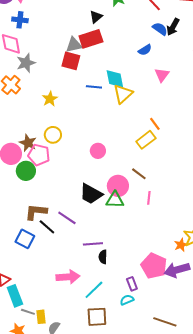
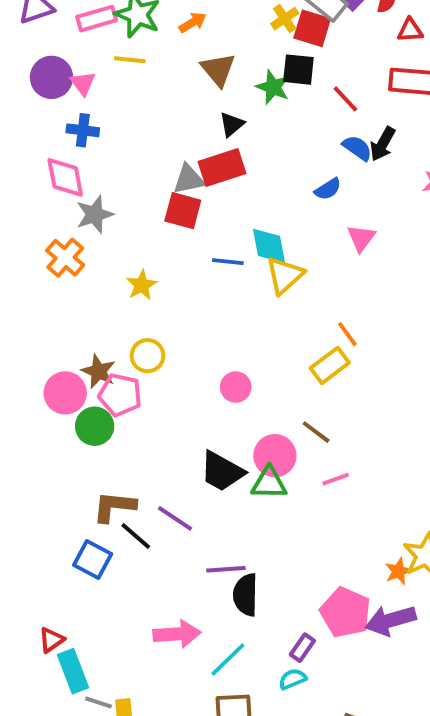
pink line: (149, 198) -> (336, 479), turned 64
black semicircle: (103, 257) -> (246, 595), size x1.5
purple rectangle: (132, 284) -> (302, 648), turned 56

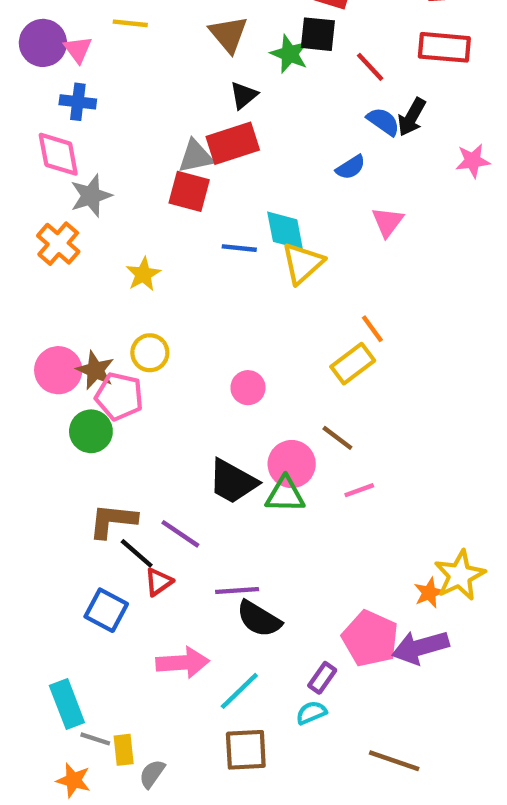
pink circle: (65, 393) -> (58, 370), moved
blue square: (93, 559) -> (106, 610), moved
black semicircle: (246, 595) -> (259, 619), turned -60
red triangle: (51, 640) -> (159, 582), moved

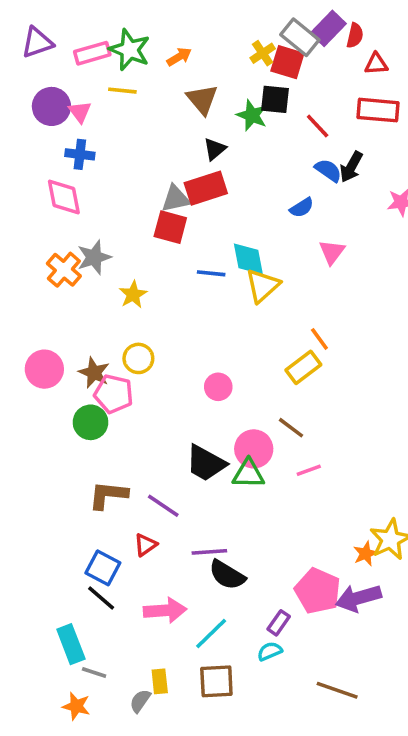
gray star: (91, 196) -> (94, 257), moved
pink circle: (58, 370) -> (44, 369), moved
black line: (137, 553) -> (101, 598), moved
yellow rectangle: (124, 750) -> (160, 681), moved

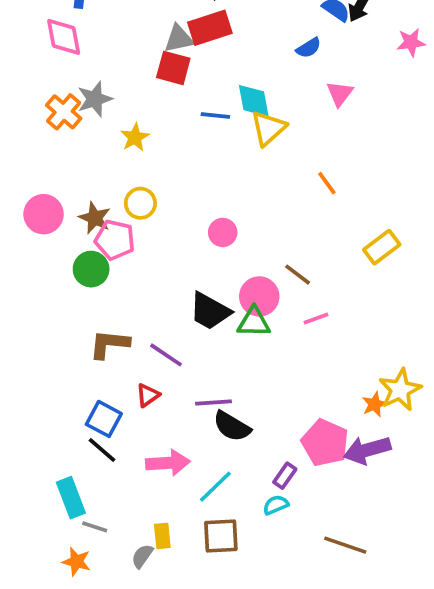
yellow rectangle: (303, 367) -> (382, 247), moved

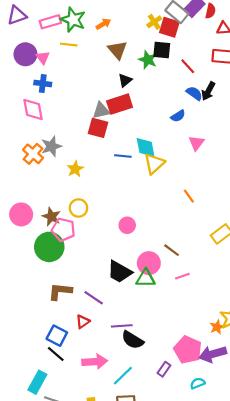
green circle: (91, 269) -> (49, 247), size x1.4
cyan rectangle: (71, 498) -> (37, 382), turned 50
cyan semicircle: (276, 505) -> (198, 383), moved

